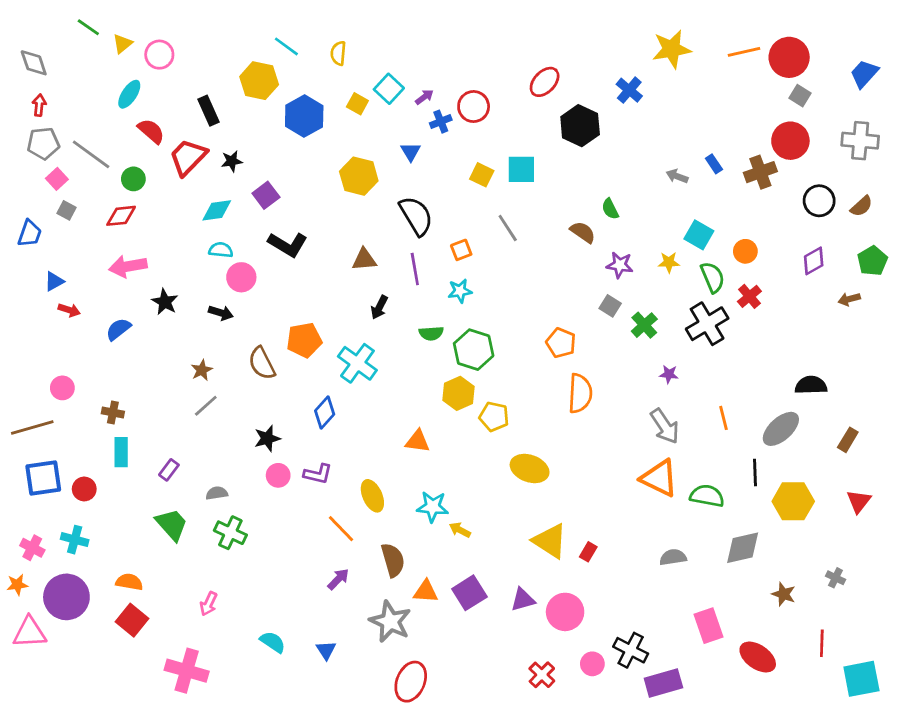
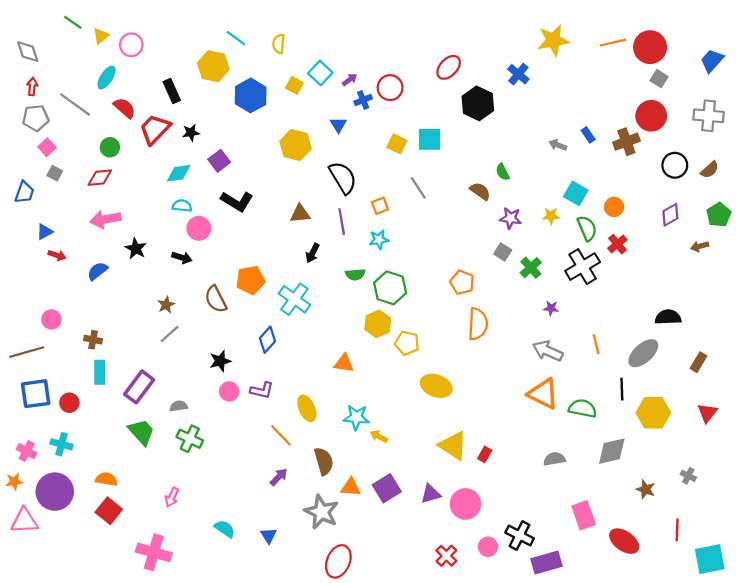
gray line: (91, 154) -> (75, 104), moved
gray arrow: (665, 426) -> (548, 351), turned 148
purple rectangle: (169, 470) -> (139, 387), size x1.8

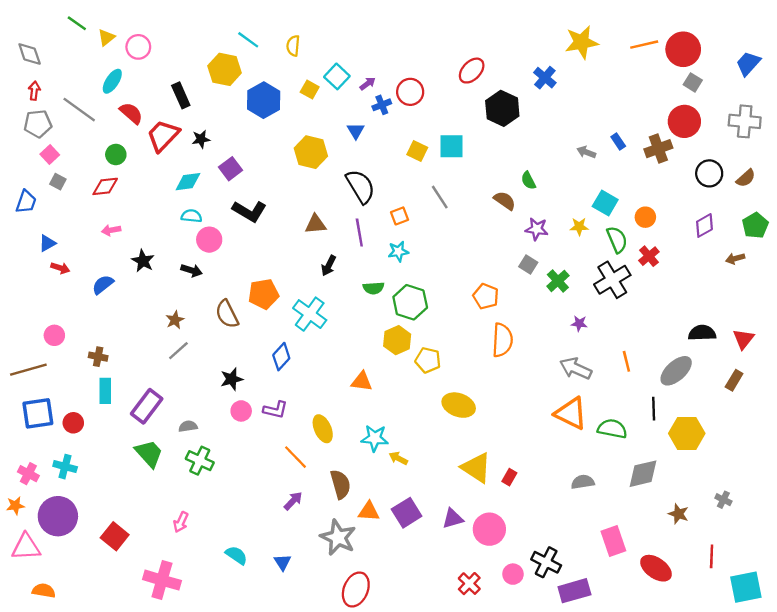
pink arrow: (105, 219) -> (111, 230), size x0.6
red triangle: (707, 413) -> (743, 339), moved
orange semicircle: (107, 479) -> (44, 591), moved

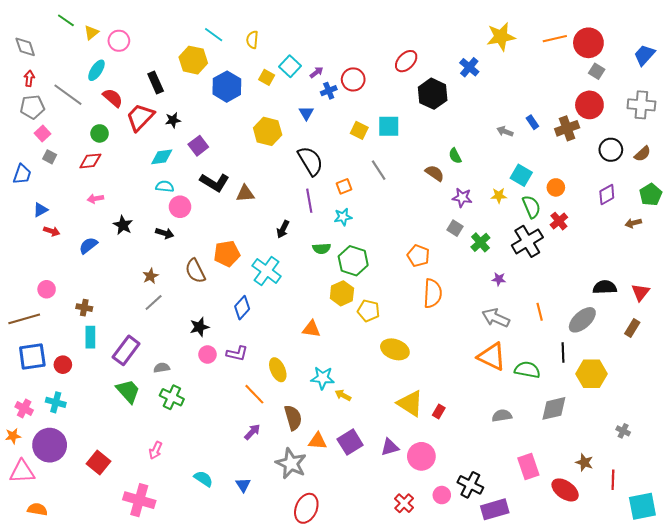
brown triangle: (316, 224) -> (245, 194), moved
brown star: (678, 514) -> (584, 462), moved

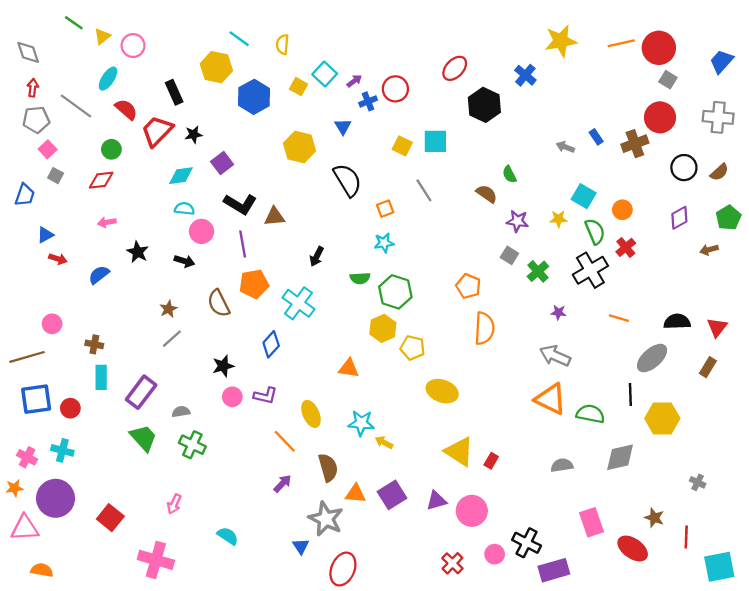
purple line: (309, 201) -> (243, 244), moved
orange line: (540, 312) -> (619, 318), moved, turned -60
blue triangle: (243, 485) -> (301, 546), moved

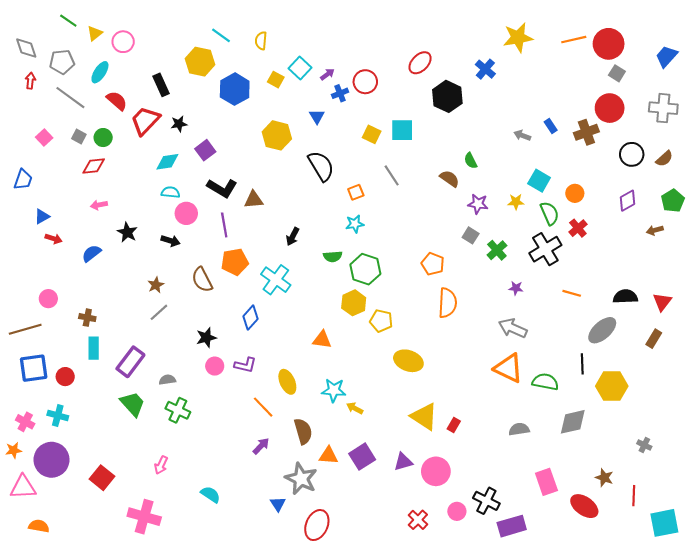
gray pentagon: (36, 120) -> (62, 62), moved
gray square: (56, 176) -> (79, 136), moved

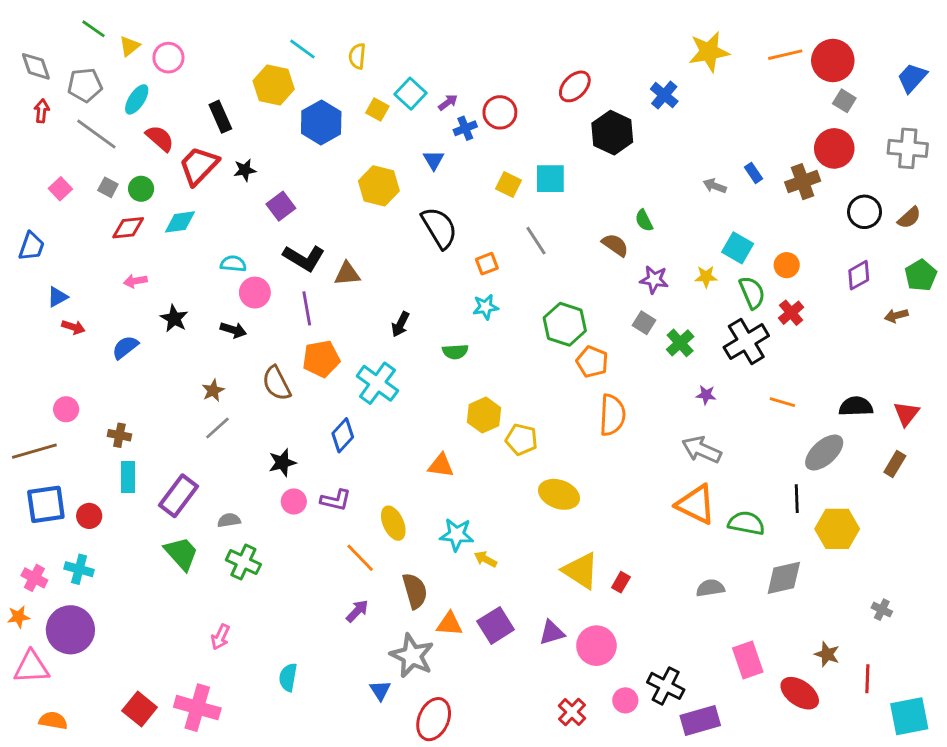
cyan diamond: (167, 162) -> (180, 222), moved
green hexagon: (365, 269) -> (565, 324), moved
red square: (102, 478) -> (140, 709), moved
cyan semicircle: (210, 494) -> (288, 677), turned -114

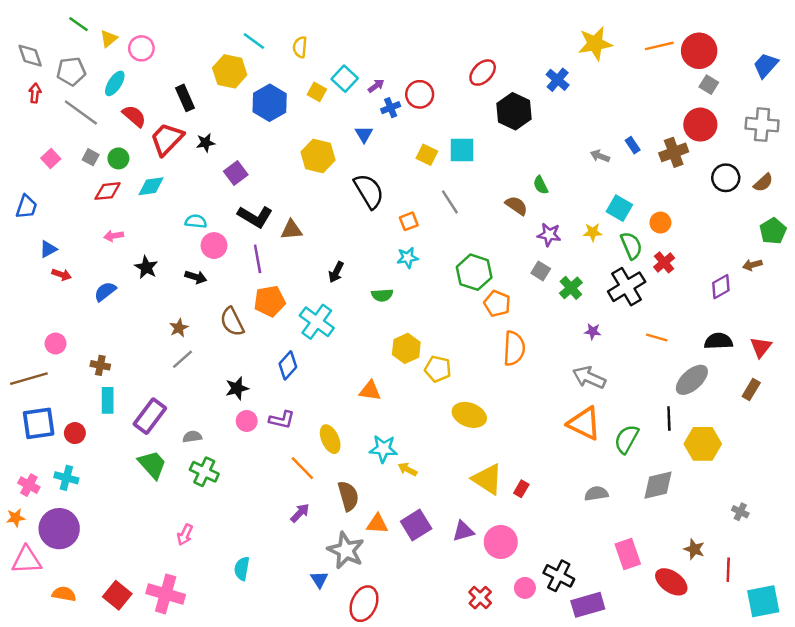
purple diamond: (859, 275) -> (721, 287), moved
green semicircle: (746, 523) -> (627, 439), turned -72
orange semicircle: (53, 721) -> (64, 594), moved

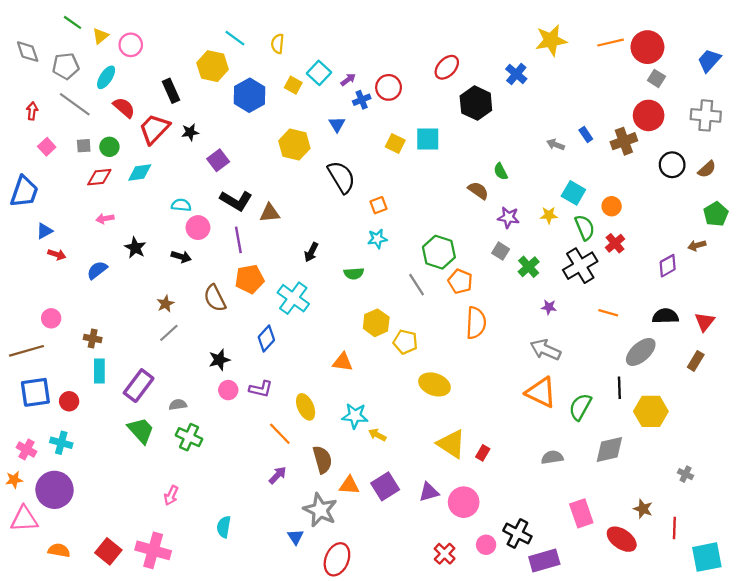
red arrow: (35, 93) -> (32, 111), moved
gray square: (91, 157) -> (84, 146), turned -32
gray line: (450, 202) -> (417, 285), moved
blue trapezoid: (26, 207) -> (24, 192), size x1.4

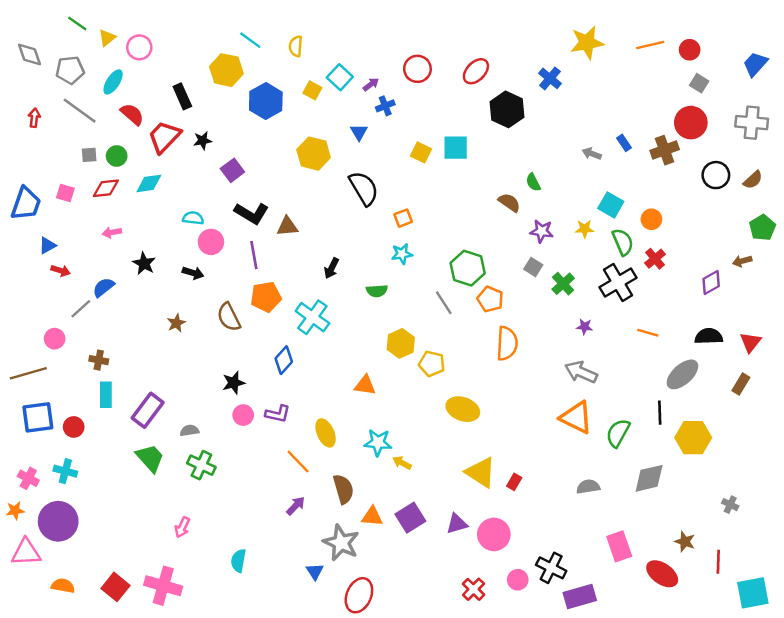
red circle: (647, 47) -> (690, 50), size x0.6
red circle: (389, 87) -> (417, 69), moved
pink square: (47, 147) -> (65, 193), moved, turned -30
gray line: (169, 333) -> (81, 309), moved

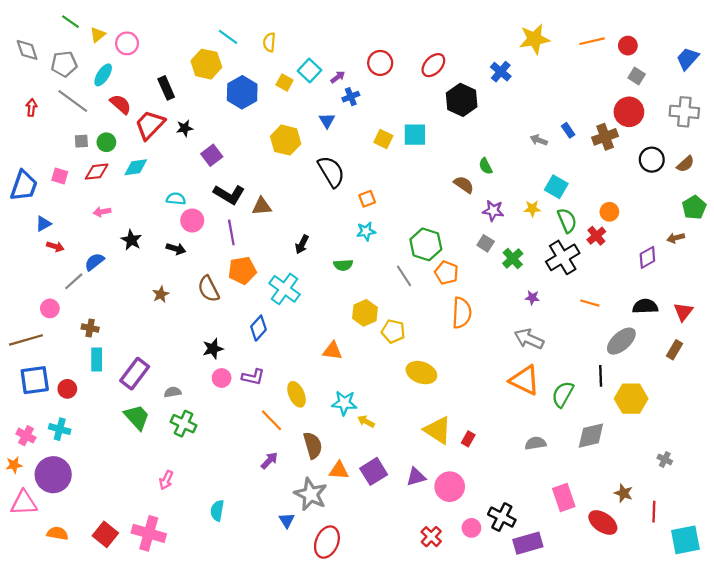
orange circle: (651, 219) -> (609, 212), moved

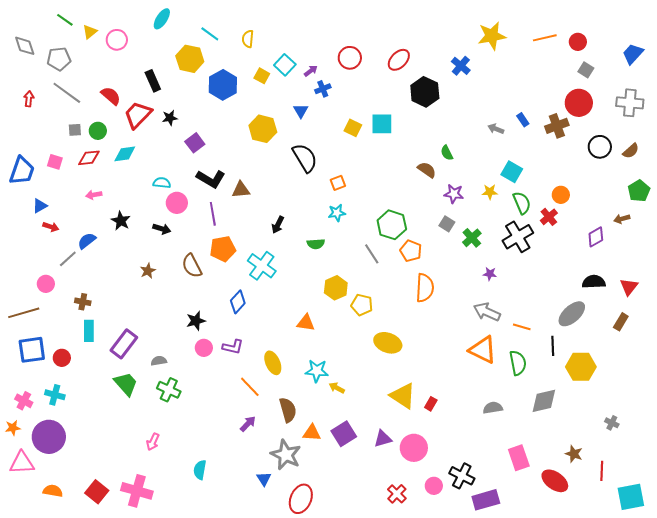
cyan ellipse: (103, 75) -> (162, 19), moved
orange line: (590, 303) -> (522, 327), moved
green semicircle: (563, 394) -> (518, 363), turned 140

